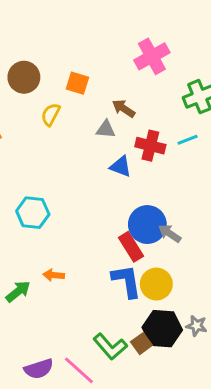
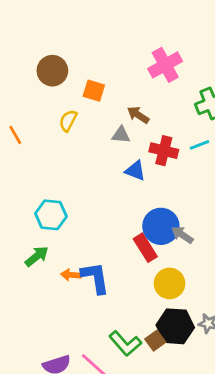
brown circle: (24, 77) -> (52, 71), moved
blue L-shape: (127, 281) -> (95, 278), moved
green arrow: (18, 291) -> (37, 256), moved

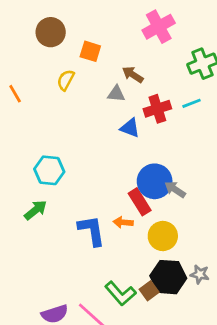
red cross: (164, 151) -> (157, 109), turned -32
orange arrow: (71, 275) -> (123, 222), moved

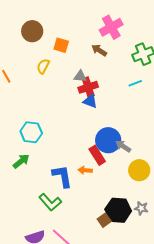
brown arrow: (133, 75) -> (99, 50), moved
red cross: (157, 109) -> (88, 87), moved
yellow circle: (163, 236) -> (139, 170), moved
green L-shape: (120, 293) -> (50, 202), moved

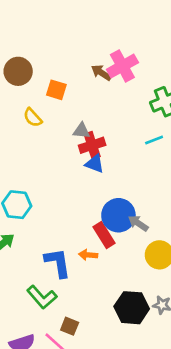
brown arrow: (99, 50) -> (101, 73), moved
yellow semicircle: (43, 66) -> (33, 118), turned -70
brown square: (104, 220) -> (70, 326), moved, turned -32

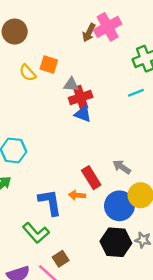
brown arrow: (101, 73) -> (89, 33), turned -96
orange square: (56, 90) -> (49, 65), moved
blue circle: (118, 215) -> (119, 206), moved
brown square: (70, 326) -> (61, 259), turned 35

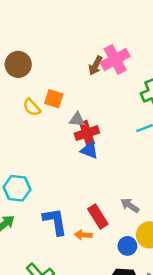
blue L-shape: (50, 202) -> (55, 221), moved
blue circle: (119, 206) -> (127, 246), size x0.6

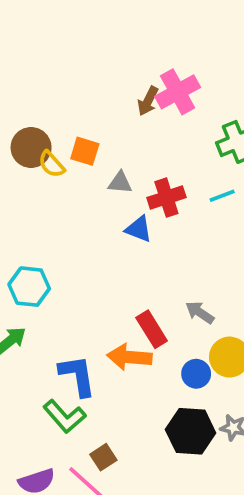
brown circle: (18, 64) -> (31, 147), moved
red cross: (87, 133) -> (166, 198), moved
blue L-shape: (55, 221) -> (77, 376), moved
orange arrow: (83, 235) -> (129, 357), size x1.6

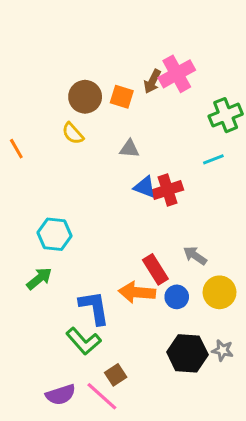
brown circle: (31, 147) -> (85, 97), moved
orange square: (85, 151) -> (122, 97), moved
red cross: (166, 198) -> (168, 190), moved
blue circle: (196, 374) -> (177, 297), moved

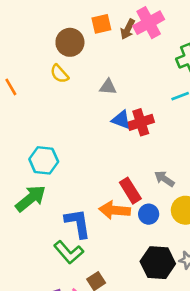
orange square: (122, 97) -> (101, 24), moved, turned -30
green arrow: (39, 279) -> (31, 198), size x1.4

